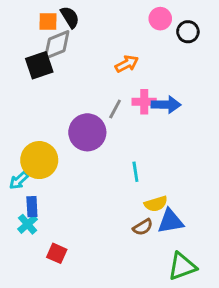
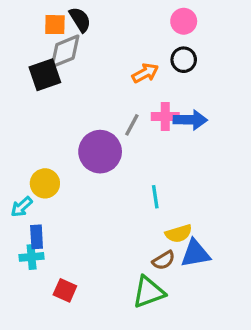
black circle: (188, 32) -> (184, 60), moved
yellow circle: (39, 160) -> (45, 183), size x0.7
cyan cross: (28, 224) -> (32, 257), turned 36
green triangle: (182, 266) -> (149, 292), moved

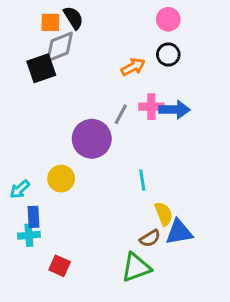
yellow circle: (45, 183) -> (61, 179), moved
yellow semicircle: (179, 234) -> (164, 214), turned -95

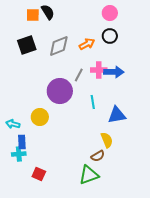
gray diamond: (60, 47) -> (59, 46), moved
cyan line: (142, 180) -> (93, 102), moved
cyan arrow: (20, 189) -> (13, 124), turned 56
blue triangle: (179, 232) -> (117, 115), moved

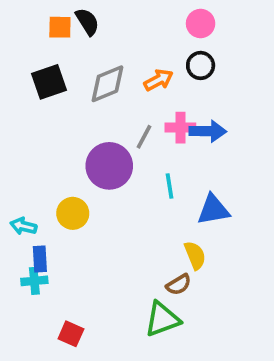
red square: (39, 174) -> (71, 334), moved

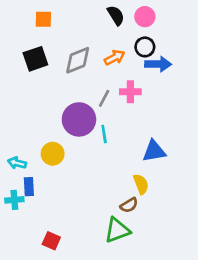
black semicircle: (87, 22) -> (116, 15), moved
blue arrow: (208, 131) -> (158, 64), moved
cyan line: (169, 186) -> (104, 134), moved
cyan cross: (34, 281) -> (14, 200), moved

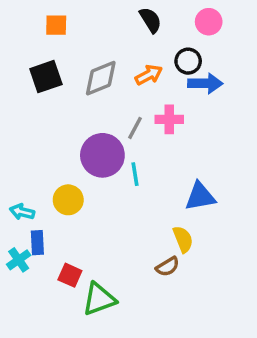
pink circle: (145, 17) -> (209, 22), moved
cyan cross: (14, 200) -> (19, 260), turned -30
green triangle: (117, 230) -> (99, 299), moved
red square: (51, 241) -> (70, 275), moved

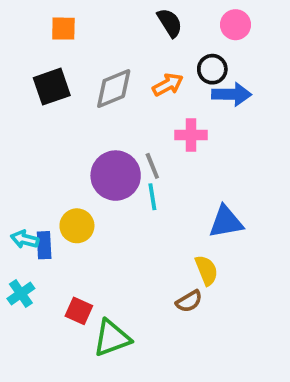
gray line: (135, 128) -> (152, 166), moved, turned -50
blue rectangle: (37, 243) -> (44, 245), moved

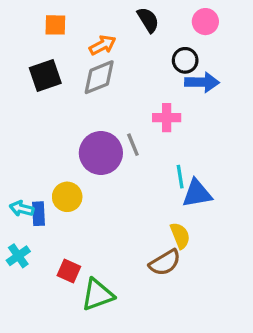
orange arrow: (168, 85) -> (103, 45), moved
cyan line: (152, 197) -> (180, 177), moved
brown semicircle: (189, 301) -> (165, 263), size x1.4

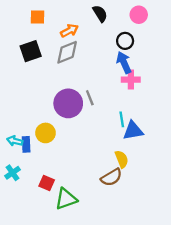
blue arrow: (202, 82) -> (124, 62), moved, turned -115
pink cross: (167, 118) -> (131, 80), moved

